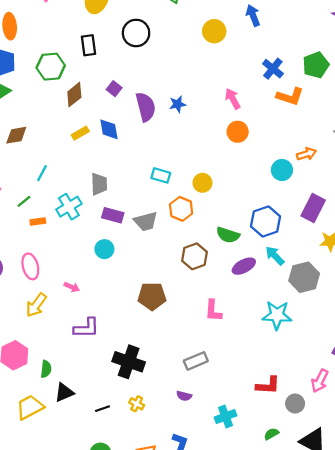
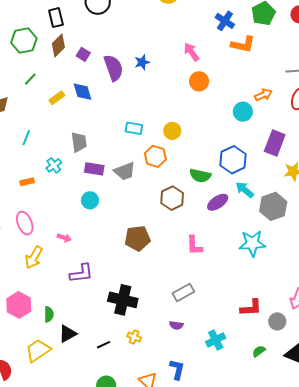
brown diamond: (74, 95) -> (58, 45), moved
green line: (24, 201) -> (30, 79), moved
cyan cross: (69, 207) -> (54, 165), size x0.7

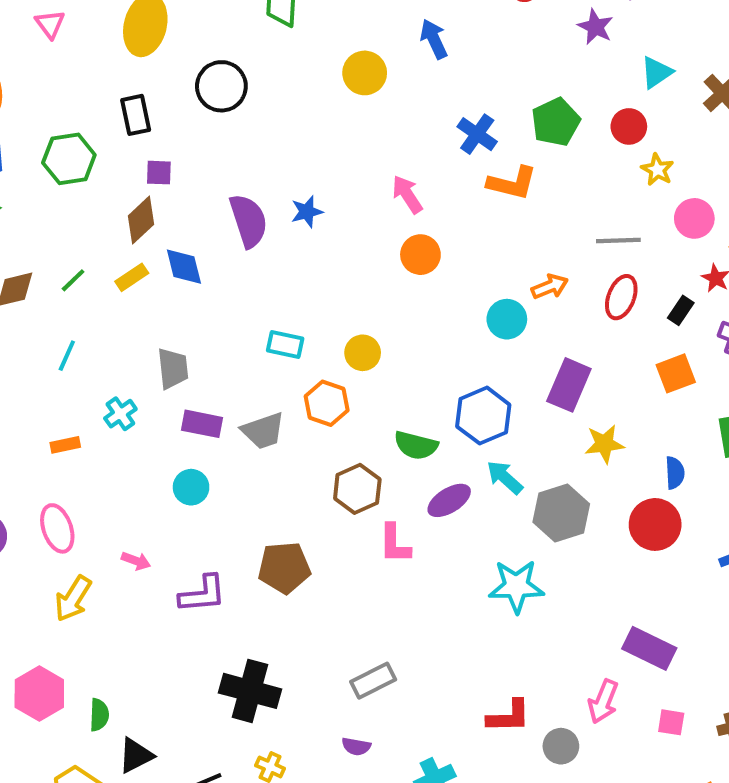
brown diamond: (58, 45) -> (141, 220), moved
purple square: (83, 54) -> (159, 173), moved, turned -32
green line: (30, 79) -> (73, 280), moved
pink L-shape: (194, 245) -> (395, 544), moved
purple L-shape: (81, 273) -> (203, 594), moved

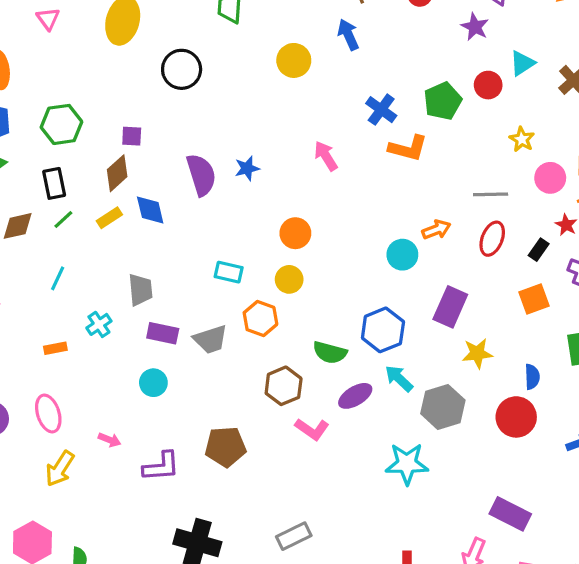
black rectangle: (136, 115) -> (54, 183), moved
red circle: (629, 126) -> (488, 85), moved
orange circle: (420, 255) -> (295, 233), moved
pink L-shape: (395, 544) -> (312, 429), turned -56

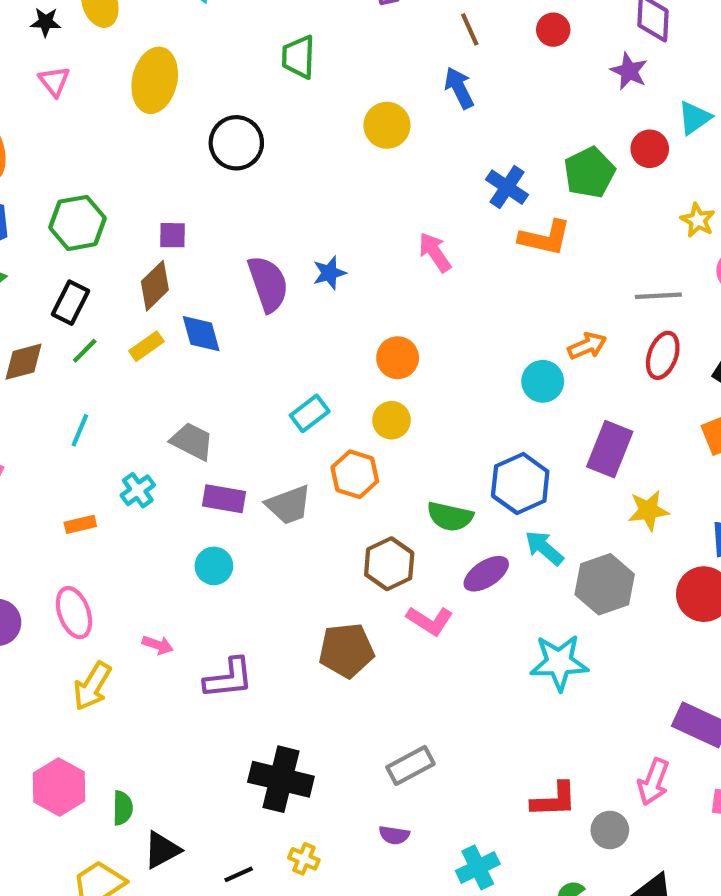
black rectangle: (54, 183) -> (70, 303), turned 40
cyan rectangle: (229, 272) -> (310, 413), turned -48
gray trapezoid: (140, 290) -> (192, 441), turned -56
brown pentagon: (226, 447) -> (346, 650), moved

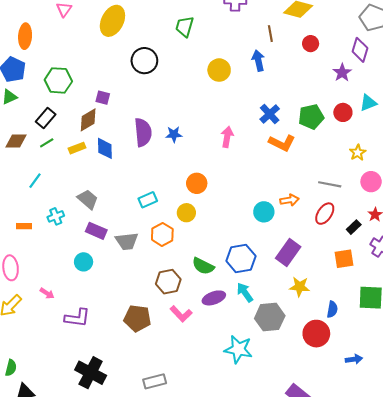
pink arrow: (435, 252) -> (227, 137), turned 30

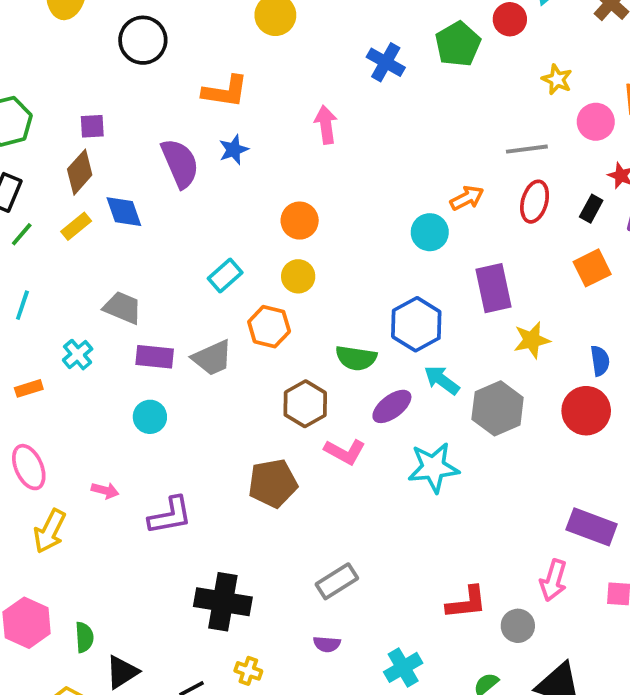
orange L-shape: (282, 143) -> (225, 91), moved
purple rectangle: (288, 252) -> (493, 288), turned -30
cyan star: (238, 349) -> (433, 467), moved

